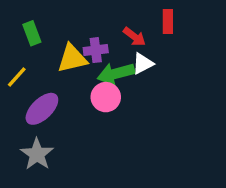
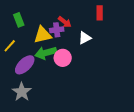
red arrow: (134, 37) -> (65, 22), moved
green arrow: (116, 74) -> (46, 53), moved

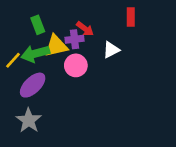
green rectangle: (19, 20) -> (38, 25), moved
green arrow: (46, 53) -> (35, 54), moved
pink circle: (63, 58) -> (76, 65), moved

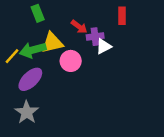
green rectangle: (38, 25) -> (38, 13), moved
purple cross: (75, 39) -> (95, 37), moved

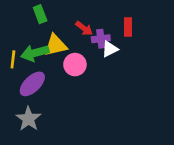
red rectangle: (122, 16) -> (128, 27), moved
yellow line: (12, 56) -> (13, 59), turned -35

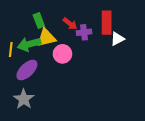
green rectangle: (40, 14) -> (39, 20), moved
red rectangle: (128, 27) -> (107, 23), size x1.5
white triangle: (110, 49) -> (117, 39), moved

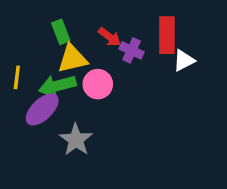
purple cross: (84, 32) -> (132, 50), turned 32
green arrow: (29, 44) -> (57, 86), moved
gray star: (24, 99) -> (76, 140), moved

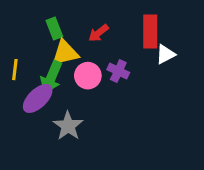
red arrow: (110, 37) -> (98, 33), turned 105
purple cross: (132, 50) -> (118, 71), moved
green arrow: (57, 86) -> (51, 77), turned -52

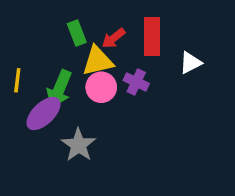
green rectangle: (54, 28) -> (77, 33), moved
red rectangle: (150, 32) -> (152, 37), moved
yellow triangle: (65, 53) -> (98, 61), moved

